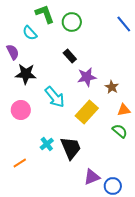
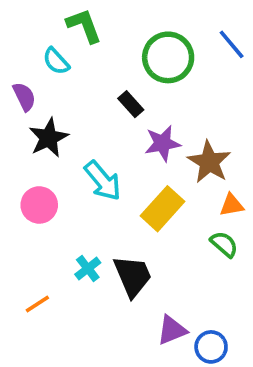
green circle: (72, 22) -> (168, 57), moved, size x1.4
black star: (26, 74) -> (49, 138), turned -30
brown star: (112, 87) -> (209, 162), size x1.6

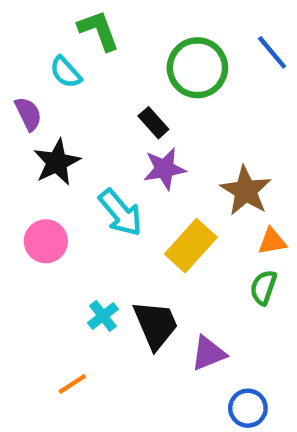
purple star: (162, 143) -> (164, 169), moved
green semicircle: (224, 244) -> (263, 287), turned -112
orange line: (37, 304) -> (72, 384), moved
purple triangle: (172, 330) -> (208, 353), moved

